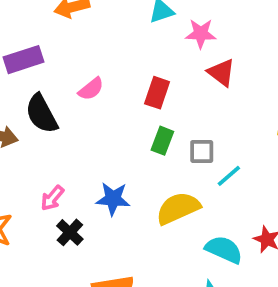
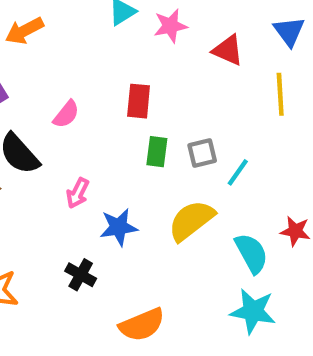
red triangle: (221, 73) -> (228, 50), moved
pink arrow: (52, 198) -> (78, 193), moved
cyan semicircle: (224, 250) -> (251, 253), turned 51

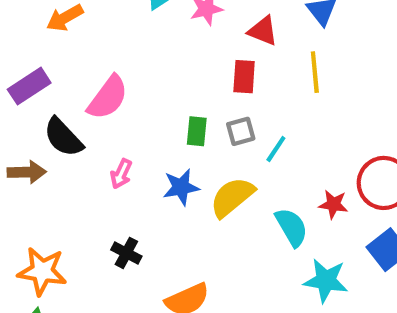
red rectangle: (139, 101) -> (244, 77), moved
pink semicircle: (66, 114) -> (108, 98), size x1.6
blue star: (119, 227) -> (181, 187), moved
cyan star: (253, 311) -> (326, 281), moved

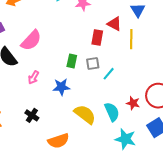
red triangle: (263, 31) -> (114, 24), moved
yellow semicircle: (232, 197) -> (85, 114), moved, turned 70

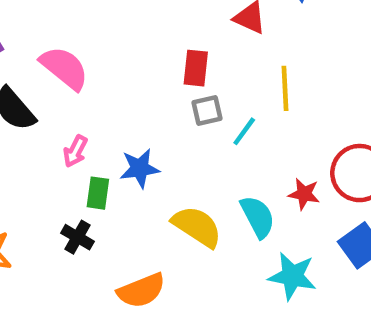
red rectangle: (97, 38) -> (196, 68), moved
yellow line: (131, 39) -> (285, 88), moved
pink semicircle: (31, 40) -> (64, 68), turned -90
green rectangle: (72, 61) -> (98, 193), moved

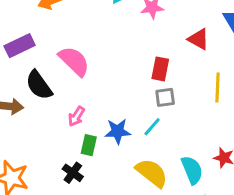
cyan line: (244, 131) -> (152, 127), moved

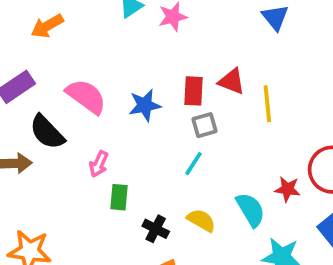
red triangle: (199, 39) -> (232, 81), moved
blue star: (118, 131) -> (145, 105), moved
black cross: (73, 173) -> (156, 229), moved
yellow semicircle: (152, 173) -> (201, 220), size x0.7

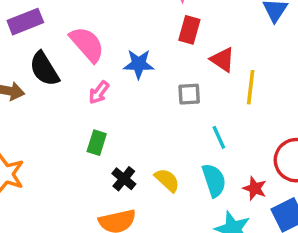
red rectangle: (194, 91) -> (189, 30), moved
cyan line: (194, 163) -> (219, 137), moved, turned -70
pink arrow: (99, 164) -> (99, 92), moved
red star: (287, 189) -> (255, 188), moved

